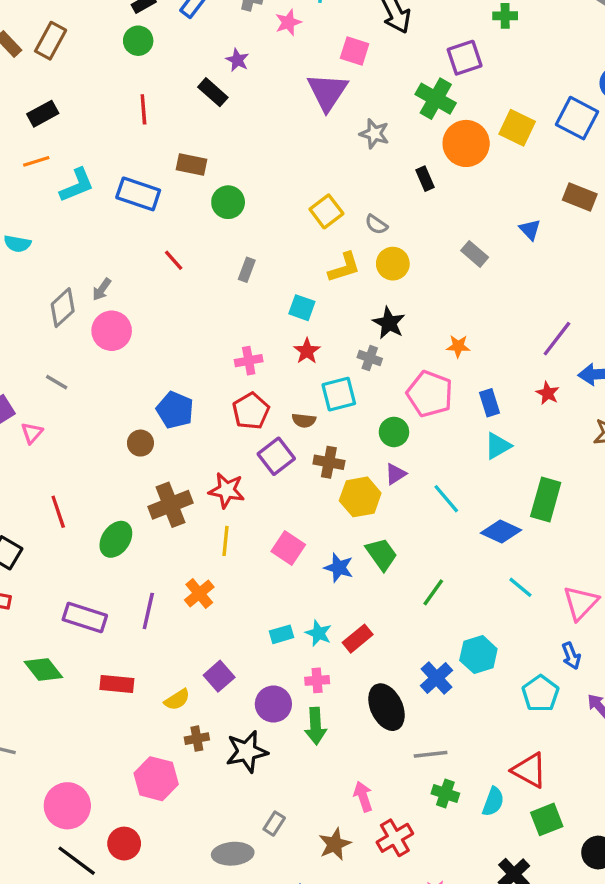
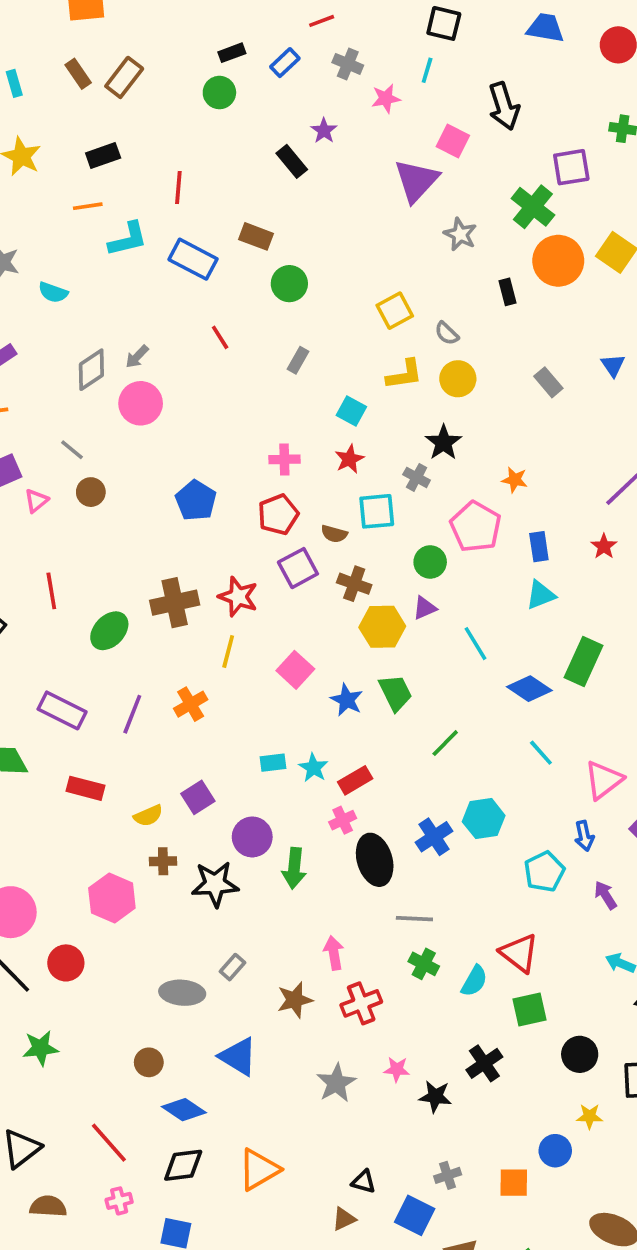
red line: (143, 109) -> (178, 188), moved
brown circle: (140, 443) -> (91, 492), moved
pink cross: (317, 680) -> (343, 820), moved, turned -30

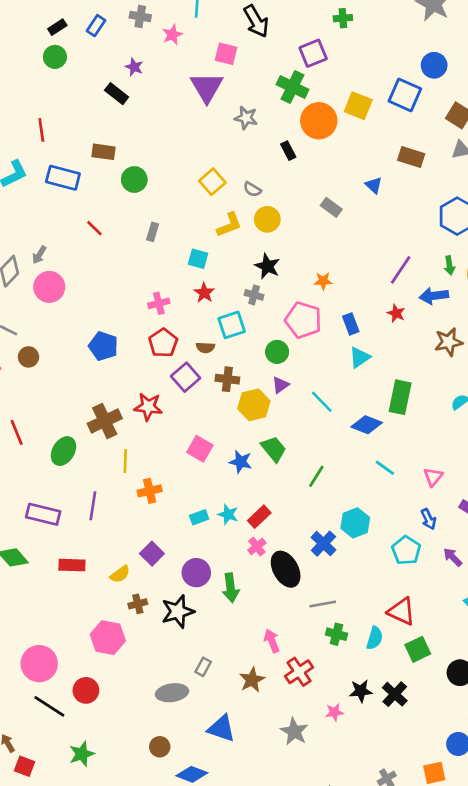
yellow line: (228, 651) -> (125, 461), moved
orange cross: (191, 704) -> (150, 491), moved, turned 30
pink triangle: (604, 780) -> (433, 477), size x0.7
black star: (435, 1097) -> (361, 691), moved

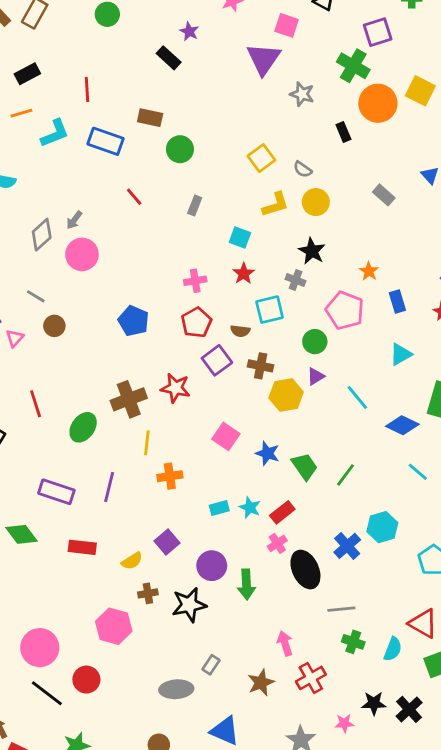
orange star: (323, 281) -> (369, 271), turned 30
blue rectangle: (351, 324) -> (397, 302), moved
green trapezoid: (274, 449) -> (305, 466), moved

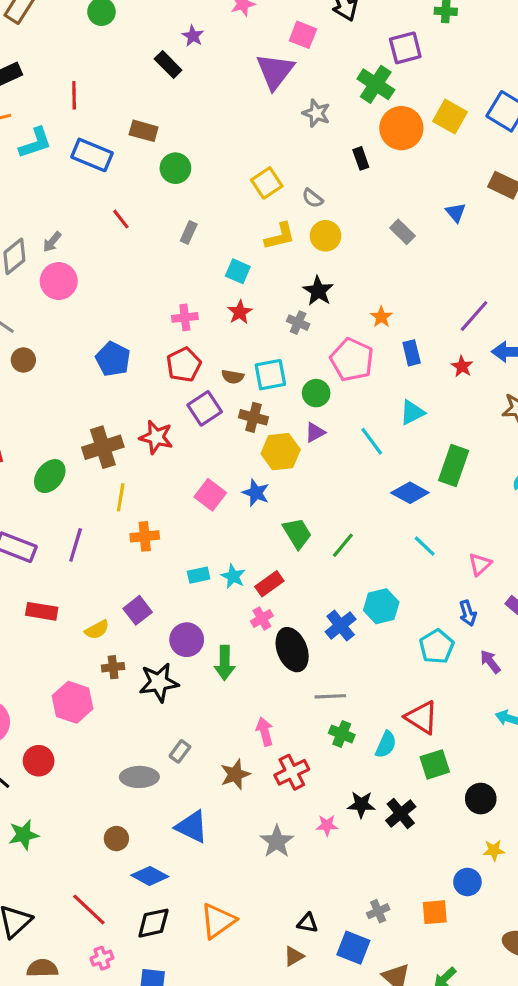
cyan square: (270, 310) -> (270, 375), moved
cyan line: (357, 397) -> (372, 441), moved
blue star: (267, 453) -> (256, 493), moved

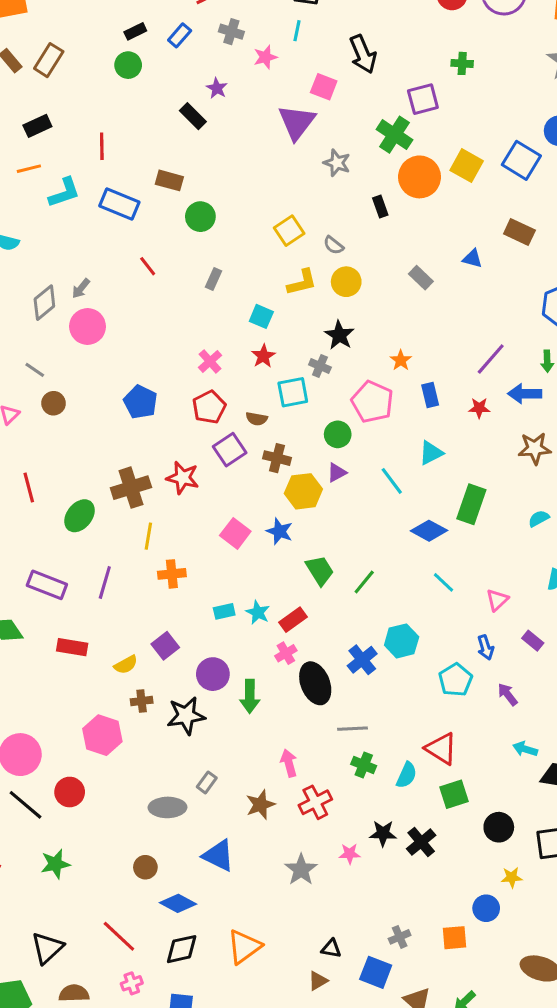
blue triangle: (456, 212) -> (473, 259), turned -35
pink cross: (185, 317) -> (210, 361), turned -35
red star: (462, 366) -> (479, 408), turned -30
cyan square: (270, 375) -> (293, 392), moved

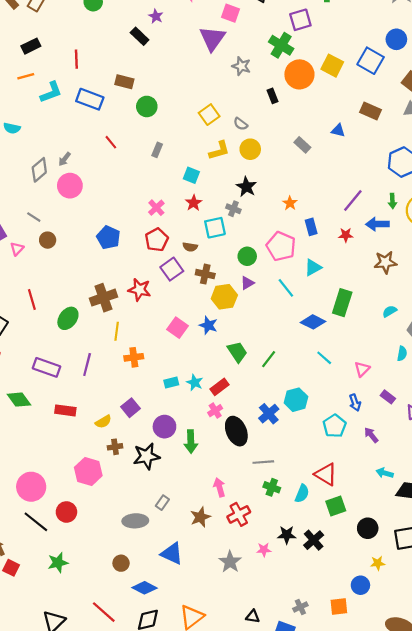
pink pentagon: (372, 402) -> (281, 246), moved

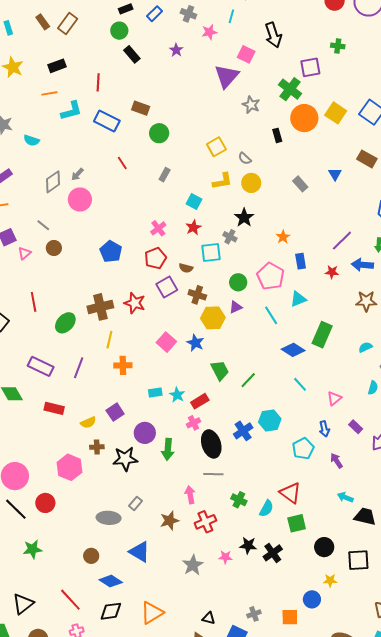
black rectangle: (140, 36) -> (132, 54), moved
blue triangle: (338, 131) -> (335, 174), turned 40
gray line: (263, 462) -> (213, 474), moved

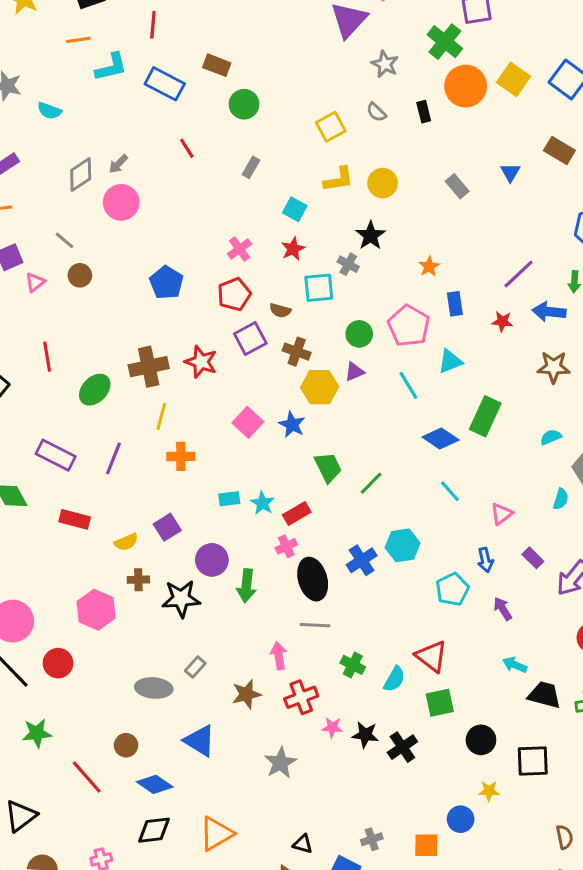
gray semicircle: (245, 158) -> (376, 112), moved
pink star: (225, 557) -> (332, 727), moved
red line: (70, 600) -> (87, 777), moved

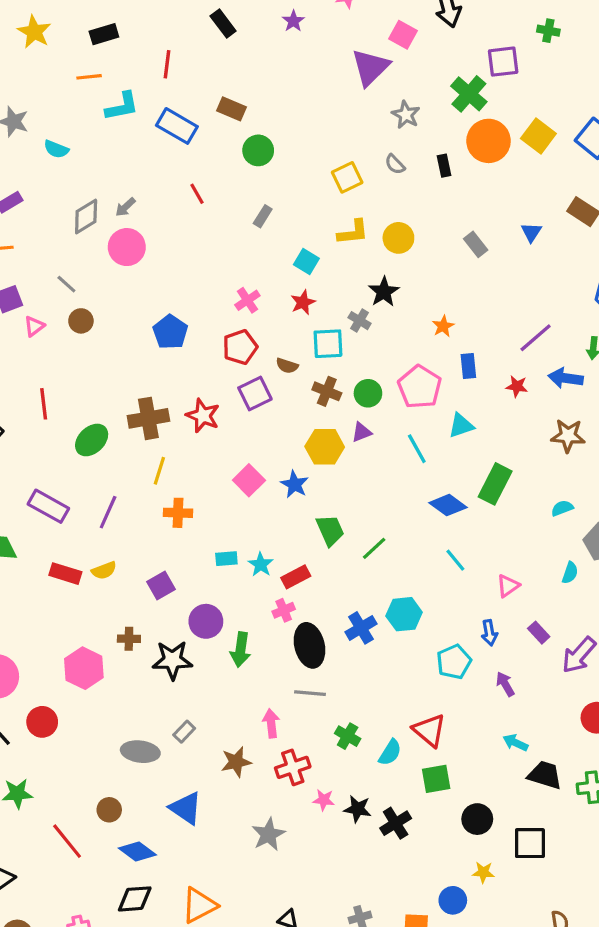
brown cross: (297, 352) -> (327, 391), moved
yellow semicircle: (126, 542) -> (104, 570), moved

